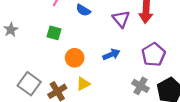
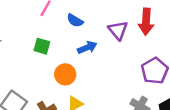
blue arrow: (111, 55) -> (87, 47), moved

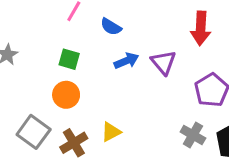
purple triangle: (118, 30) -> (164, 62), moved
orange circle: (65, 74) -> (66, 95), moved

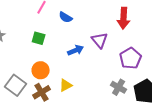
blue arrow: (126, 61) -> (76, 50), moved
orange circle: (66, 95) -> (41, 70), moved

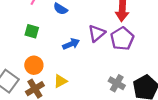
purple triangle: (100, 40) -> (97, 33), turned 30
purple pentagon: (131, 58) -> (122, 39), moved

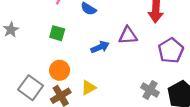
purple triangle: (97, 33) -> (128, 35), turned 36
purple pentagon: (122, 39) -> (171, 51), moved

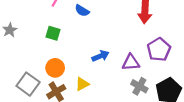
purple triangle: (128, 35) -> (131, 62), moved
blue arrow: (100, 47) -> (101, 56), moved

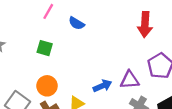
blue arrow: (101, 56) -> (102, 86), moved

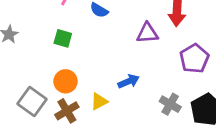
purple triangle: (130, 80) -> (147, 33), moved

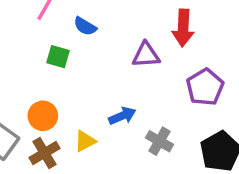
green square: (63, 38) -> (58, 57), moved
gray cross: (170, 104) -> (159, 141), moved

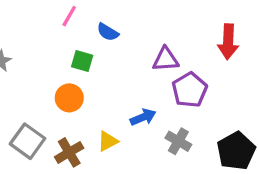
red arrow: (183, 28) -> (228, 42), moved
purple pentagon: (205, 87) -> (190, 90), moved
orange circle: (43, 116) -> (69, 98), moved

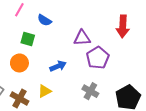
blue arrow: (143, 117) -> (58, 66), moved
brown cross: (69, 152) -> (19, 98), turned -30

